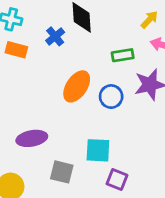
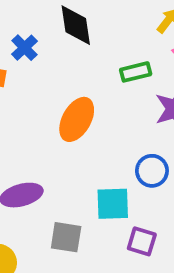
blue cross: (55, 36) -> (24, 48), moved
blue circle: (111, 97) -> (152, 171), moved

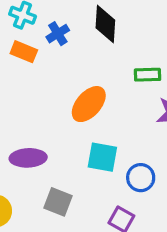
blue circle: (152, 171) -> (141, 178), moved
cyan square: (113, 204) -> (102, 157), moved

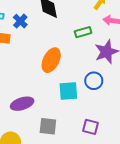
blue circle: (141, 178) -> (94, 81), moved

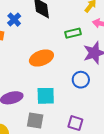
orange ellipse: (51, 60) -> (41, 58), turned 40
cyan square: (68, 91) -> (46, 96), moved

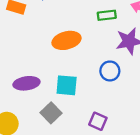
gray square: (35, 120) -> (51, 113), turned 30

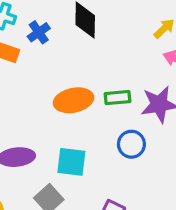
green rectangle: (107, 15) -> (118, 98), moved

